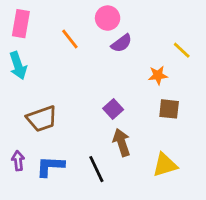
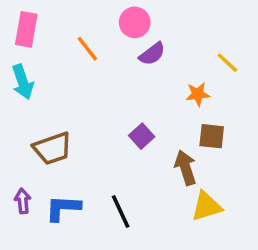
brown arrow: (122, 142) -> (185, 168), moved

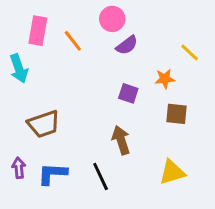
pink rectangle: (26, 29) -> (38, 31), moved
purple square: (142, 136) -> (128, 93), moved, turned -30
brown arrow: (185, 168) -> (121, 140), moved

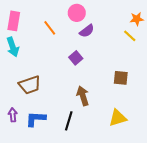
pink rectangle: (38, 31) -> (14, 21), moved
orange star: (165, 79) -> (137, 19), moved
purple square: (128, 93) -> (76, 58), moved, turned 32
black line: (101, 177) -> (69, 121), turned 42

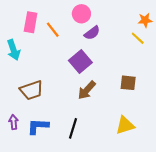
pink rectangle: (14, 21) -> (31, 22), moved
purple square: (76, 58) -> (80, 62), size x1.5
brown arrow: (83, 96) -> (87, 90), moved, turned -120

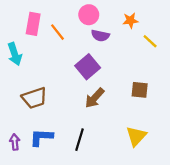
orange star: (145, 20) -> (130, 20), moved
purple semicircle: (92, 33) -> (100, 36), turned 49
purple arrow: (14, 122) -> (15, 142), moved
yellow triangle: (125, 125) -> (136, 136), turned -30

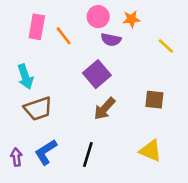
orange star: (130, 20) -> (131, 19), moved
cyan arrow: (15, 54) -> (25, 77), moved
yellow triangle: (136, 136) -> (151, 151), turned -50
blue L-shape: (41, 137) -> (46, 152), turned -35

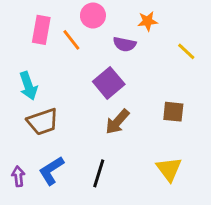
pink circle: (98, 17) -> (93, 15), moved
yellow triangle: (151, 151) -> (169, 169), turned 30

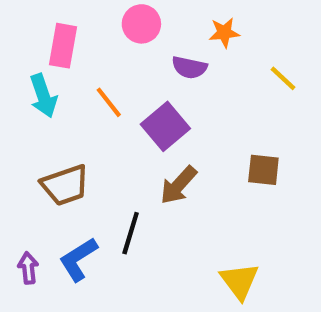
orange line: (71, 40) -> (109, 102), moved
cyan arrow: (28, 86) -> (43, 96), moved
yellow triangle: (169, 169) -> (239, 281), moved
black line: (99, 173) -> (131, 233), moved

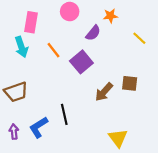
purple semicircle: (189, 67) -> (93, 33), turned -63
brown trapezoid: (65, 185) -> (16, 92), moved
brown arrow: (178, 185) -> (104, 92), moved
black line: (131, 233) -> (64, 114), turned -30

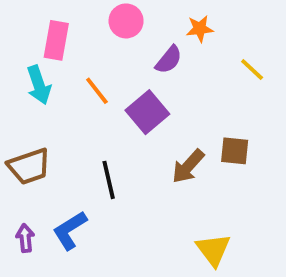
black line: (64, 114) -> (109, 180), moved

